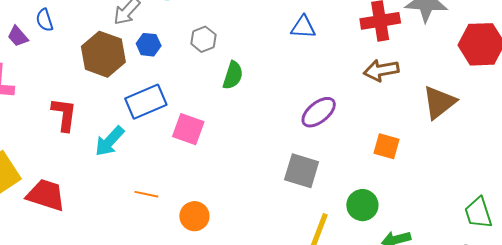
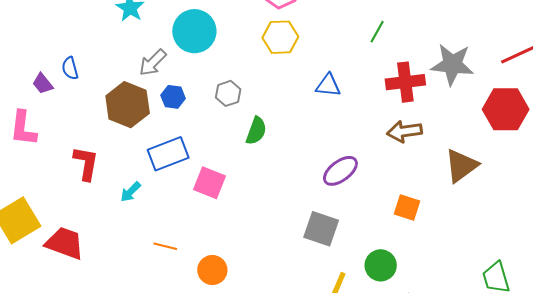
cyan arrow: (110, 141) -> (130, 192), size x0.7

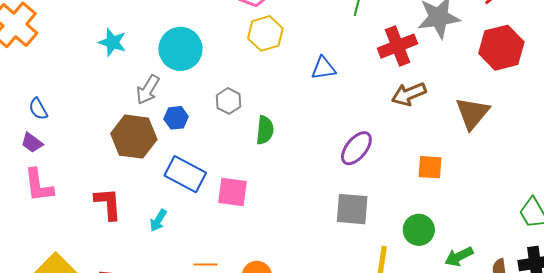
blue semicircle: (70, 68) -> (38, 109), moved
purple trapezoid: (43, 84) -> (32, 143), moved
blue rectangle: (168, 154) -> (185, 174), turned 63

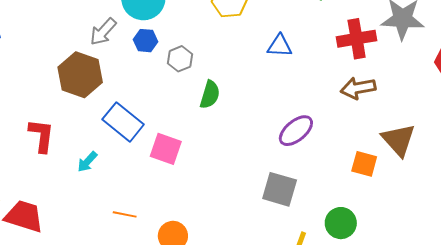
brown triangle: (472, 113) -> (399, 140), moved, turned -33
blue hexagon: (176, 118) -> (145, 41), moved

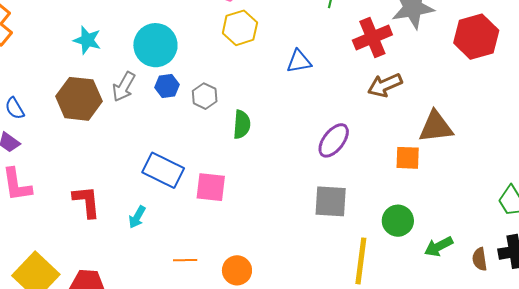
brown hexagon: (80, 75) -> (79, 99), moved
brown triangle: (399, 140) -> (436, 127), turned -42

